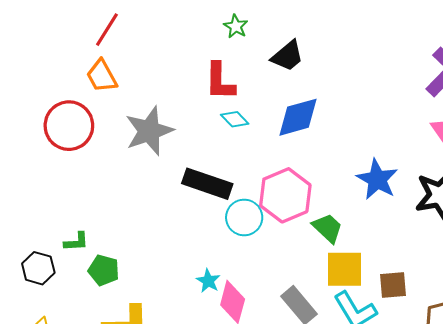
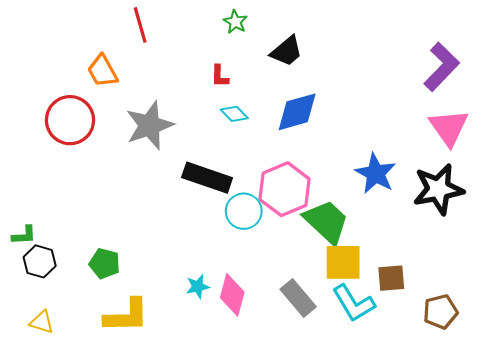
red line: (107, 30) -> (140, 25), moved, turned -48
red L-shape: (220, 81) -> (220, 76), size x0.6
green trapezoid: (328, 228) -> (326, 222), size x1.5
green L-shape: (76, 242) -> (24, 235), moved
cyan star: (208, 281) -> (198, 287), moved, turned 30

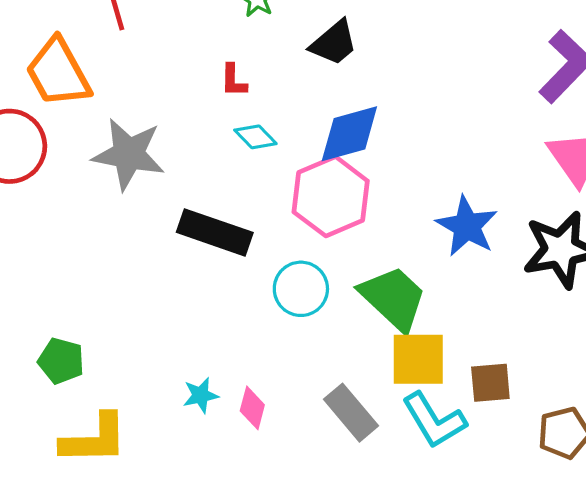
orange trapezoid: (102, 71) -> (58, 73), size x1.4
gray star: (150, 125) -> (129, 154), turned 30
pink hexagon: (285, 189) -> (331, 196), moved
cyan circle: (244, 211) -> (301, 289), moved
pink diamond: (232, 295) -> (252, 408), size x0.7

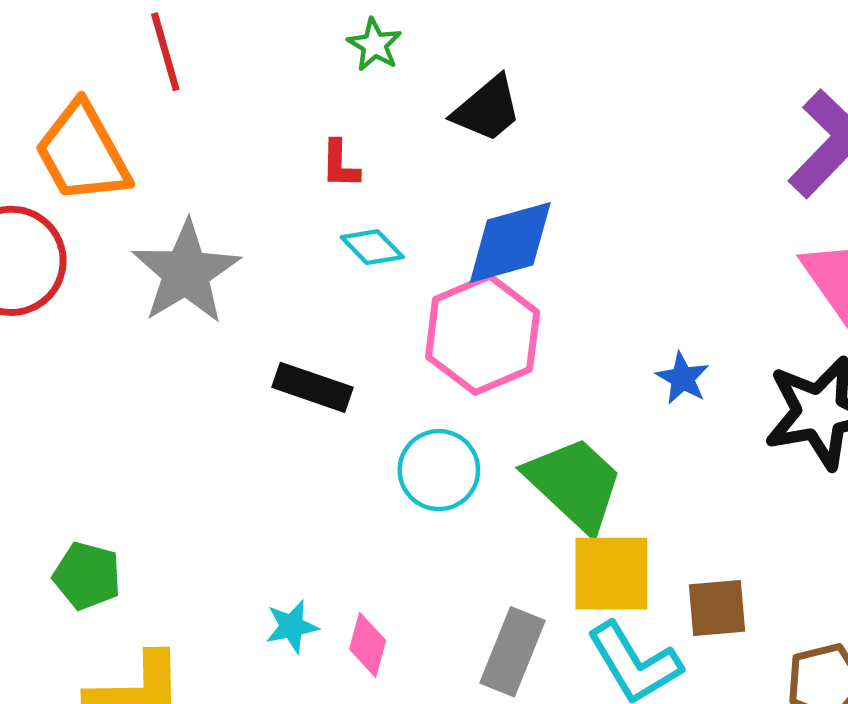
gray star: (129, 154) -> (186, 272), turned 30
blue star: (467, 226) -> (683, 378), size x0.6
black rectangle: (215, 232) -> (312, 387), size x0.7
gray rectangle: (351, 413) -> (512, 652), turned 62

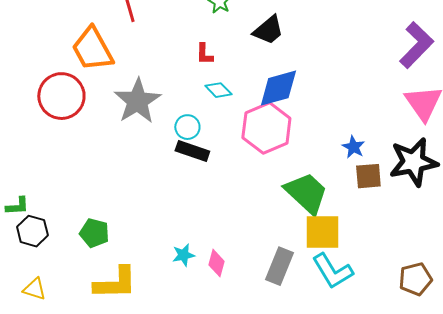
cyan circle: (439, 470) -> (187, 127), moved, size x0.7
brown square: (717, 608) -> (368, 176), moved

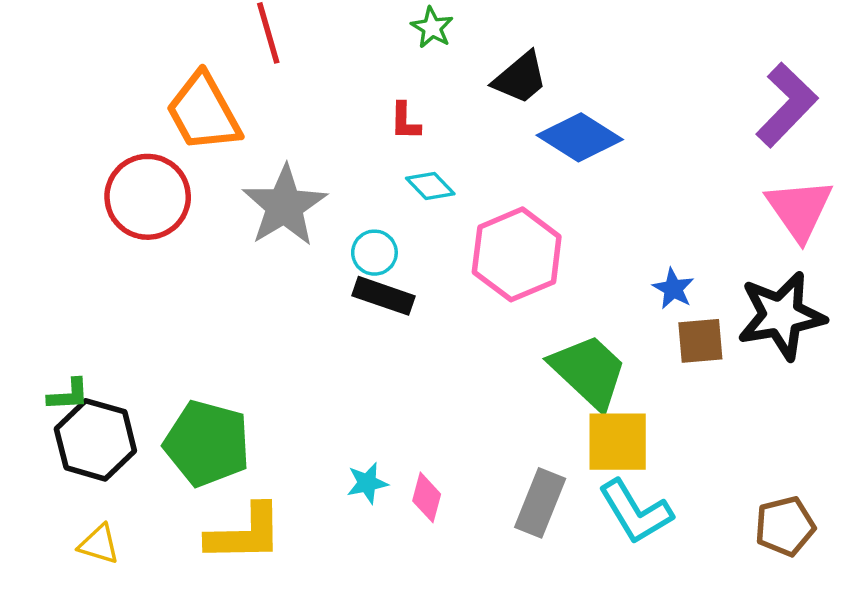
blue diamond: (278, 88) -> (580, 137), moved, turned 48
black hexagon: (32, 231) -> (95, 440), size x1.4
green pentagon: (94, 233) -> (207, 443), size x1.6

